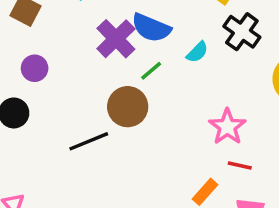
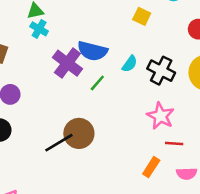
black cross: (242, 32) -> (161, 71), moved
brown circle: (128, 107) -> (79, 133), moved

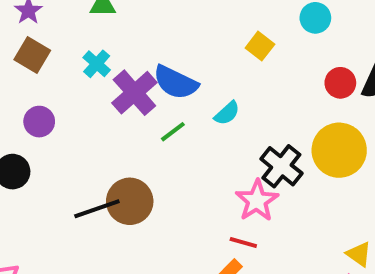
cyan cross: (39, 29) -> (97, 64), moved
black cross: (161, 71) -> (281, 166), moved
red line: (174, 143) -> (243, 242), moved

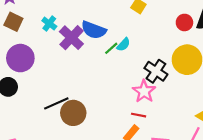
purple circle: (39, 122) -> (20, 58), size x1.6
green line: (173, 132) -> (111, 48), moved
brown circle: (130, 201) -> (73, 113), moved

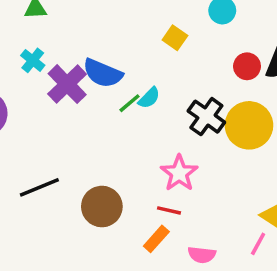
black cross: (156, 71) -> (206, 117), moved
brown circle: (73, 113) -> (102, 207), moved

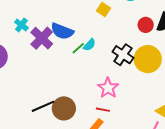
black line: (39, 187) -> (43, 106), moved

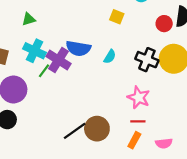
cyan cross: (21, 25) -> (35, 51), size x1.5
green line: (78, 48) -> (44, 71), moved

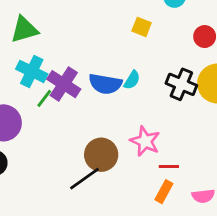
green triangle: (29, 19) -> (24, 30), size x1.5
blue semicircle: (78, 48) -> (105, 84), moved
pink star: (139, 98) -> (145, 141), moved
brown circle: (97, 129) -> (101, 155), moved

